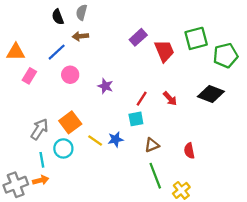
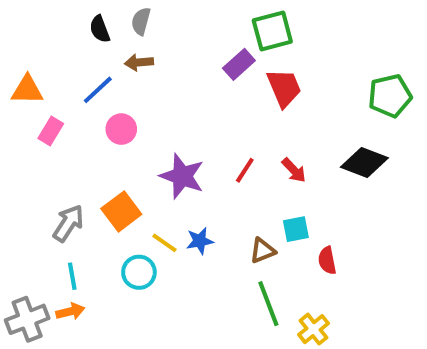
green square: (196, 38) -> (272, 31), moved
purple star: (105, 86) -> (182, 176), moved, size x1.6
cyan square: (136, 119) -> (296, 229), moved
cyan circle: (63, 148) -> (139, 272), moved

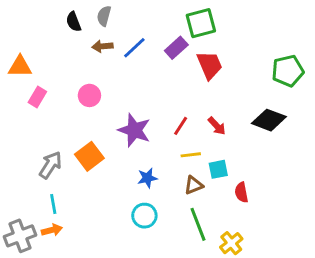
blue line: (98, 90) -> (134, 48), moved
yellow line: (164, 243) -> (191, 155), moved, turned -42
cyan circle: (139, 272) -> (144, 216), moved

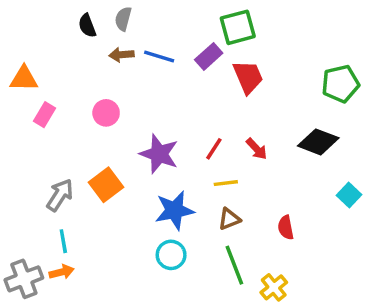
blue line: (134, 48) -> (159, 56), turned 60
cyan square: (218, 169) -> (349, 195), moved, turned -36
blue star: (147, 178) -> (174, 210), size x1.6

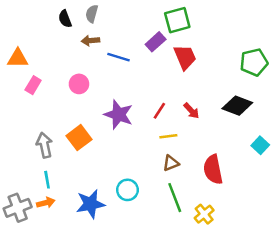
blue line: (159, 56) -> (119, 57), moved
gray arrow: (60, 195) -> (44, 145), turned -45
blue star: (174, 210) -> (90, 204), moved
red semicircle: (286, 228) -> (213, 169), size x1.6

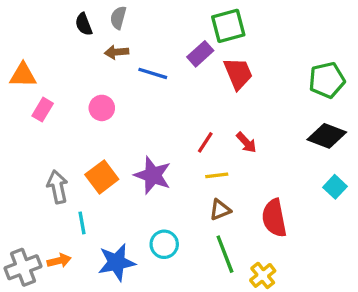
black diamond: (237, 106) -> (327, 136), moved
purple star: (119, 115) -> (153, 175), moved
cyan line: (47, 180) -> (82, 223), moved

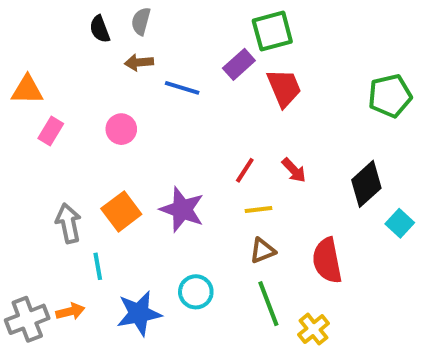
black diamond: (327, 136) -> (366, 184), moved, turned -63

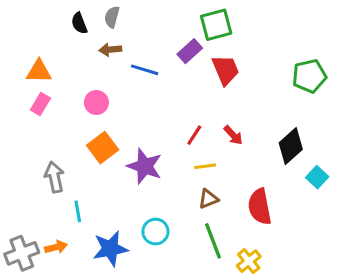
orange triangle: (27, 90) -> (39, 71), moved
orange square: (121, 211) -> (103, 148), moved

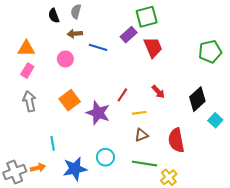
pink circle: (96, 102) -> (65, 59), moved
red line: (194, 135) -> (122, 95), moved
gray arrow: (54, 177) -> (29, 101), moved
green line: (213, 241) -> (145, 164), turned -60

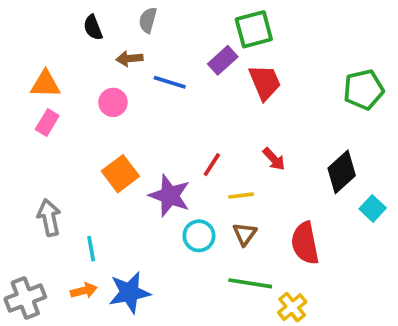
gray semicircle: (76, 11) -> (148, 20), moved
gray arrow: (29, 101) -> (49, 218), moved
brown triangle: (141, 135) -> (245, 234), turned -32
cyan circle: (105, 157) -> (199, 236), moved
orange arrow: (38, 168) -> (84, 291), moved

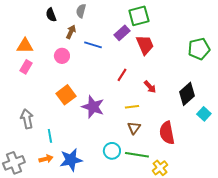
brown arrow: (129, 59) -> (71, 32), turned 120
red line: (212, 165) -> (122, 75), moved
cyan circle: (199, 236) -> (112, 151), moved

